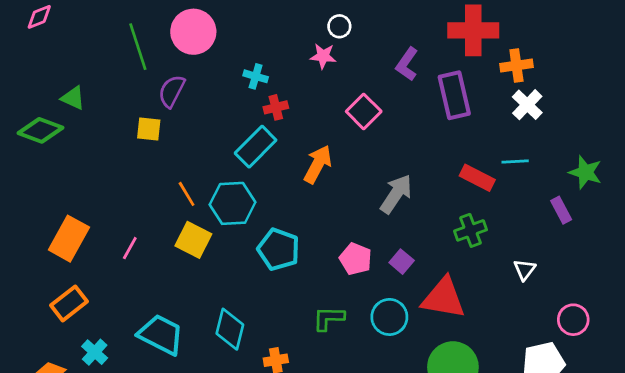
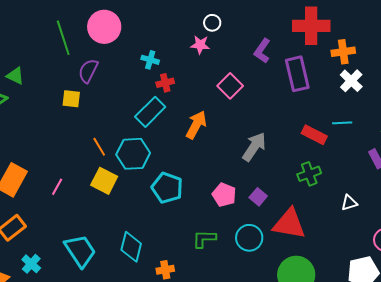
white triangle: (525, 270) -> (349, 203), turned 36
cyan trapezoid: (161, 335) -> (80, 251), turned 30

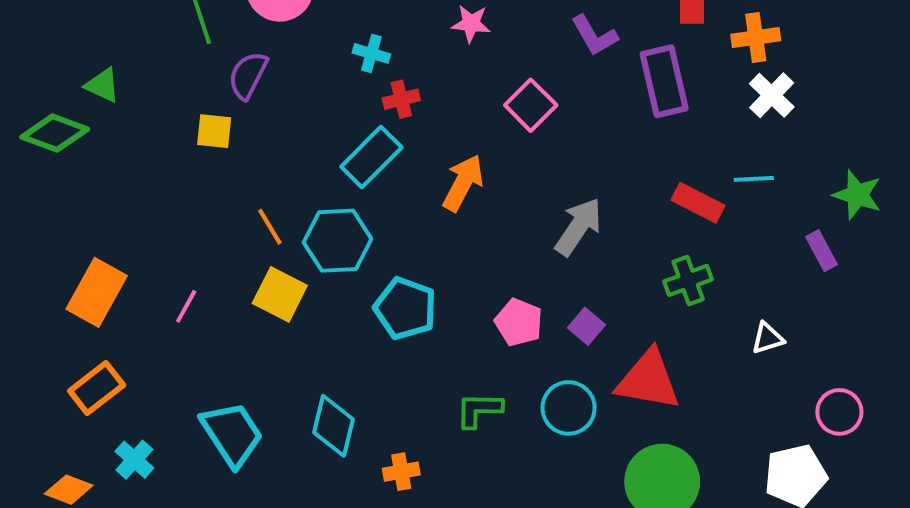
purple L-shape: (262, 51) -> (594, 35), turned -65

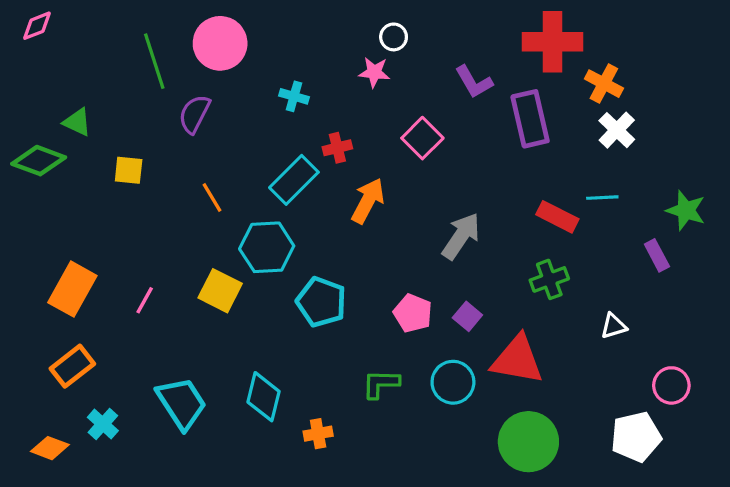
orange cross: (756, 37) -> (604, 84), turned 36
red cross: (401, 99) -> (337, 148), moved
yellow square: (214, 131) -> (129, 170), moved
orange line: (270, 227) -> (212, 198), moved

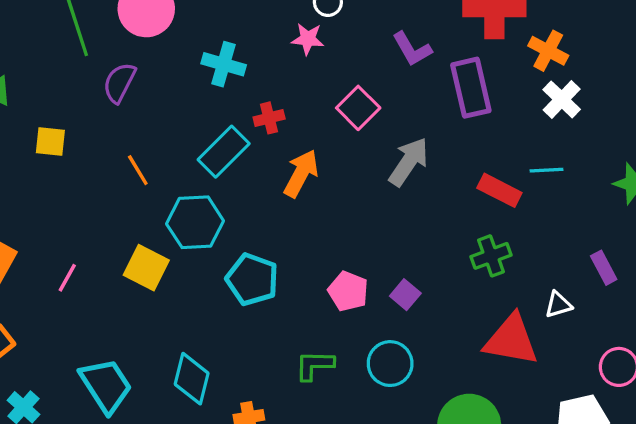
cyan cross: (294, 96) -> (224, 64), size x1.4
gray arrow: (461, 236) -> (409, 162), moved
purple rectangle: (657, 255) -> (604, 268), moved
red triangle: (517, 360) -> (511, 340), moved

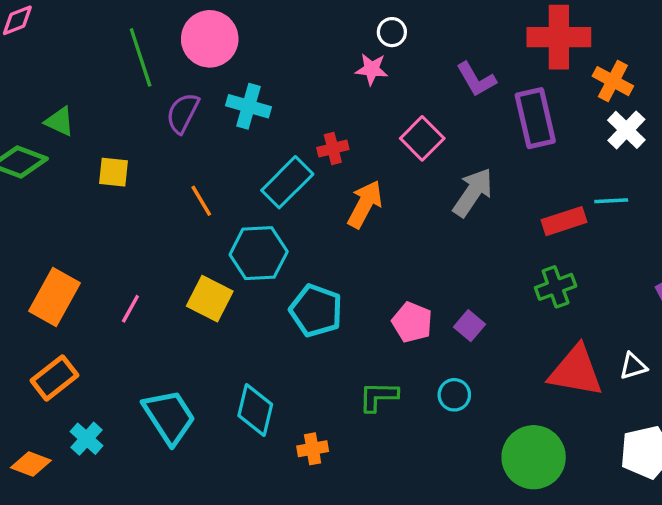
cyan cross: (224, 64) -> (248, 106), moved
red rectangle: (499, 190) -> (564, 221), turned -45
white triangle: (558, 305) -> (633, 366), moved
cyan circle: (390, 364) -> (454, 395), size x0.7

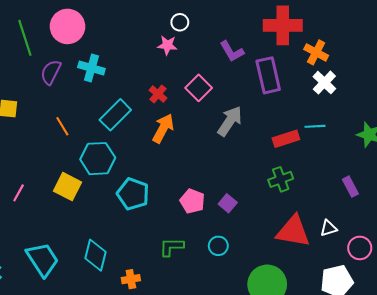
red cross: (333, 148) -> (158, 94), moved, turned -36

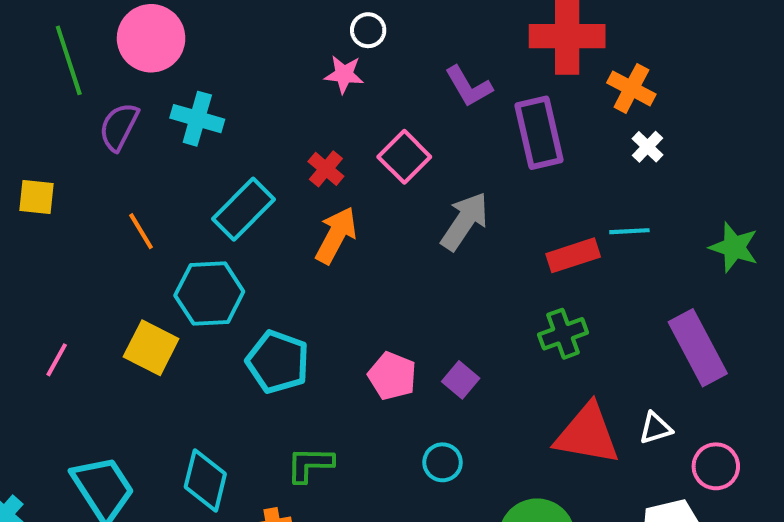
white cross: (324, 83) -> (648, 147), size x0.7
purple rectangle: (350, 187) -> (698, 348), size x1.8
green L-shape: (171, 247) -> (310, 464), moved

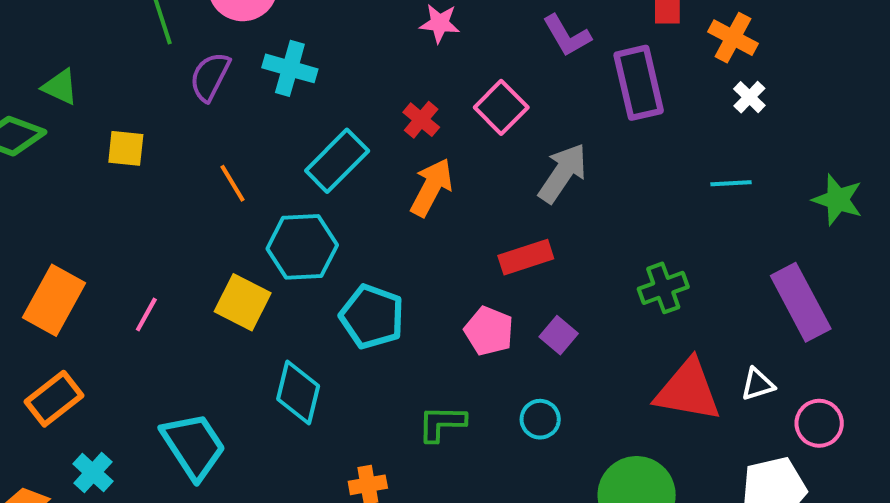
red rectangle: (573, 255) -> (526, 257), moved
green L-shape: (310, 464) -> (442, 423), moved
cyan diamond: (205, 480) -> (298, 393), moved

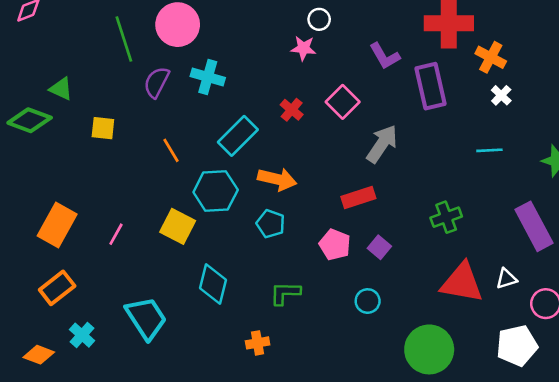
orange arrow: (431, 187) -> (277, 179), moved, turned 75
cyan pentagon: (372, 317) -> (271, 224), moved, size x0.7
green L-shape: (442, 423) -> (285, 293), moved

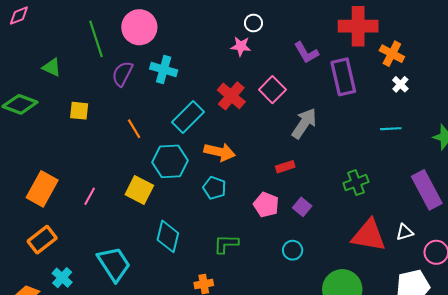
green triangle: (61, 89) -> (52, 67), moved
red cross: (292, 110) -> (231, 96), size x1.5
red rectangle: (358, 198) -> (285, 167), size x0.7

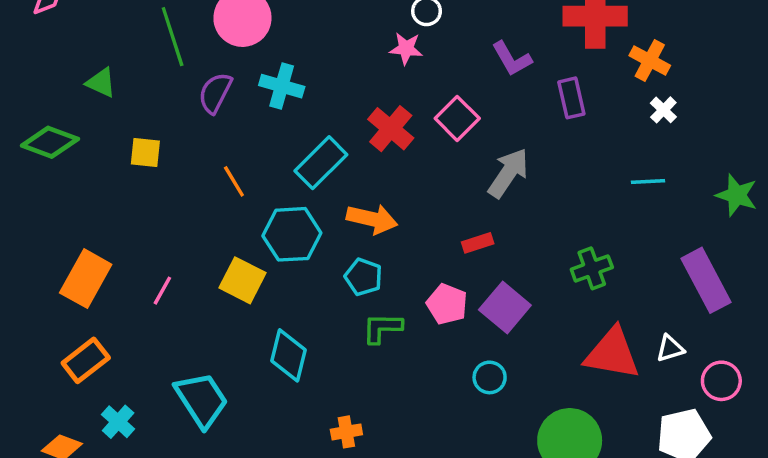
purple rectangle: (343, 77) -> (571, 98), size x0.7
purple square: (302, 207) -> (505, 308), size x1.6
green L-shape: (226, 244) -> (382, 328), moved

